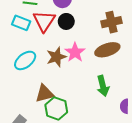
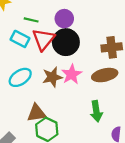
black circle: (66, 21) -> (66, 42), size x1.6

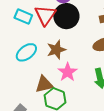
pink star: (72, 74) -> (68, 72), moved

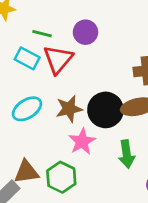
black circle: (66, 16) -> (105, 110), moved
brown triangle: (44, 84) -> (26, 172), moved

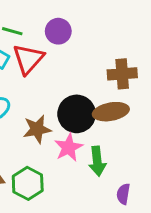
brown star: (69, 109) -> (37, 129), moved
pink star: (82, 141) -> (69, 147), moved

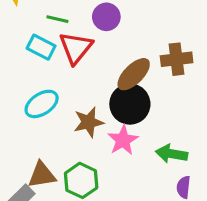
brown ellipse: (111, 112) -> (134, 74), moved, turned -32
green arrow: (97, 161) -> (172, 154), moved, turned 108

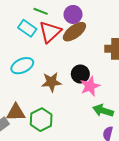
brown ellipse: (134, 74) -> (74, 32), moved
black circle: (130, 104) -> (80, 74), size x0.7
pink star: (123, 140) -> (90, 86), moved

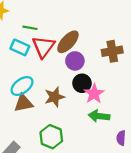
purple circle: (73, 14) -> (75, 61), moved
green arrow: (103, 111) -> (99, 116), moved
brown triangle: (16, 112) -> (24, 103), moved

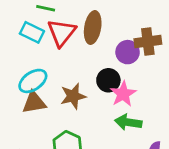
brown ellipse: (68, 42) -> (93, 28), turned -35
purple circle: (75, 61) -> (128, 52), moved

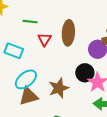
cyan rectangle: (32, 32) -> (14, 51), moved
red triangle: (62, 33) -> (45, 39), size x0.6

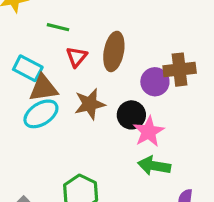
brown star: (59, 88) -> (90, 104), moved
brown triangle: (29, 96) -> (43, 88), moved

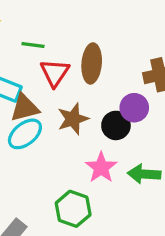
red triangle: (77, 57) -> (55, 73), size x1.4
purple circle: (155, 82) -> (134, 108), moved
pink star: (149, 132) -> (101, 167), moved

